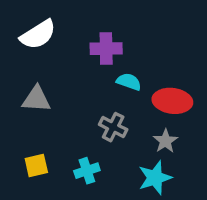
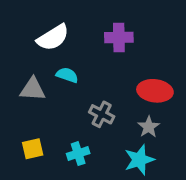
white semicircle: (38, 35) -> (53, 37), moved
purple cross: (106, 49) -> (119, 37), moved
cyan semicircle: (129, 82) -> (67, 75), moved

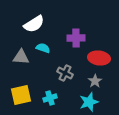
purple cross: (119, 37) -> (76, 38), moved
yellow square: (33, 149) -> (21, 95), size x1.5

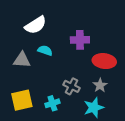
gray cross: (65, 73) -> (71, 86), moved

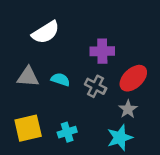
cyan semicircle: (45, 50) -> (60, 80), moved
red ellipse: (104, 61) -> (133, 78), turned -50
gray cross: (71, 86) -> (96, 86), moved

